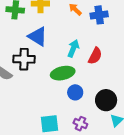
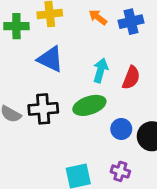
black cross: (24, 59) -> (43, 109), moved
blue circle: (75, 92) -> (121, 129), moved

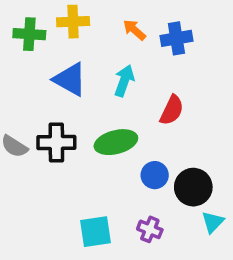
cyan arrow: (100, 70) -> (124, 81), moved

